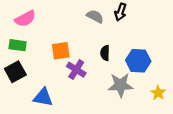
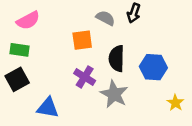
orange square: (61, 51) -> (82, 40), moved
black semicircle: (105, 53) -> (117, 59), size x1.5
gray star: (121, 85) -> (114, 94), moved, turned 30

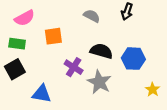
black arrow: (134, 13) -> (127, 12), moved
orange square: (82, 40) -> (53, 36), moved
black semicircle: (117, 59) -> (101, 51), turned 105

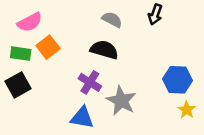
orange square: (53, 36) -> (48, 47), moved, turned -30
black semicircle: (101, 51) -> (104, 50), moved
blue hexagon: (133, 59) -> (177, 80), moved
blue triangle: (42, 94) -> (82, 118), moved

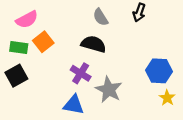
gray semicircle: (112, 20) -> (101, 17), turned -150

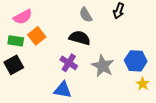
gray star: (109, 90) -> (103, 66), moved

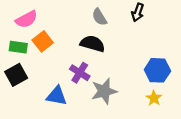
gray star: (103, 66) -> (104, 91), moved, turned 30
yellow star: (143, 84) -> (154, 98), moved
blue triangle: (63, 90) -> (57, 96), moved

